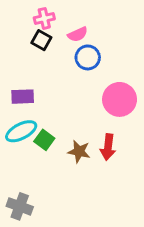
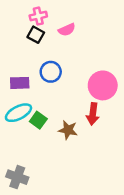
blue circle: (88, 57) -> (51, 72), moved
red arrow: (108, 147) -> (93, 114), moved

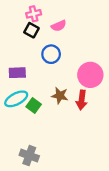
blue circle: (51, 72) -> (51, 54), moved
brown star: (68, 130) -> (60, 96), moved
gray cross: (17, 177) -> (29, 156), moved

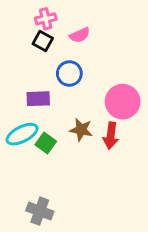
purple rectangle: (17, 73) -> (38, 99), moved

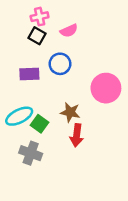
purple rectangle: (38, 99) -> (29, 74), moved
red arrow: (111, 136) -> (77, 135), moved
gray cross: (40, 211) -> (31, 153), moved

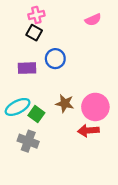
pink semicircle: (69, 31) -> (93, 20), moved
pink circle: (106, 88) -> (95, 107), moved
red arrow: (77, 135) -> (88, 131), moved, turned 78

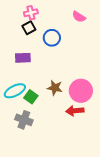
pink semicircle: (93, 20) -> (79, 17), turned 56
black square: (34, 33) -> (29, 28), turned 32
blue circle: (55, 59) -> (52, 38), moved

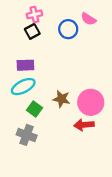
blue circle: (52, 38) -> (68, 29), moved
cyan ellipse: (15, 91) -> (23, 87), moved

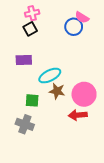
blue circle: (68, 29) -> (74, 27), moved
cyan ellipse: (23, 87) -> (50, 76), moved
green square: (34, 109) -> (32, 100), turned -32

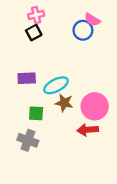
purple rectangle: (24, 60) -> (27, 78), moved

